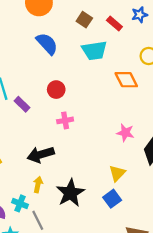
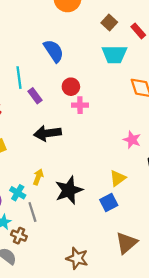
blue semicircle: (47, 44) -> (54, 51), moved
pink cross: (65, 120) -> (80, 105), moved
black arrow: (41, 154) -> (47, 133), moved

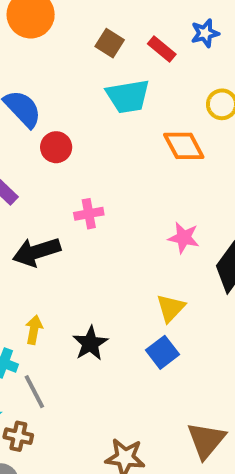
red circle: (71, 87) -> (56, 147), moved
pink cross: (80, 105) -> (89, 214), moved
black star: (69, 190) -> (90, 343), size x0.7
brown triangle: (126, 243) -> (206, 440), moved

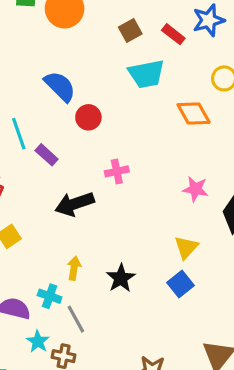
blue star: (205, 33) -> (209, 20), size x1.4
brown square: (110, 43) -> (130, 31), turned 30

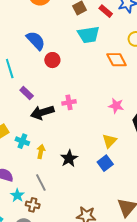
purple rectangle: (47, 155) -> (27, 93), moved
pink cross: (117, 171) -> (69, 102), moved
cyan cross: (50, 296) -> (22, 141), moved

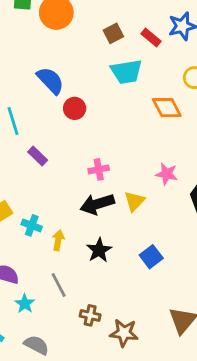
black arrow: (42, 112) -> (97, 204), moved
yellow triangle: (109, 141) -> (135, 201), moved
brown cross: (33, 205) -> (90, 315), moved

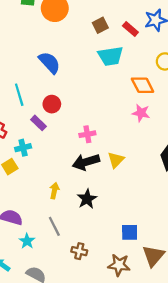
red circle: (75, 108) -> (52, 104), moved
pink star: (167, 174) -> (141, 113), moved
cyan cross: (32, 225) -> (23, 148), moved, turned -35
blue square: (151, 257) -> (130, 232), moved, turned 36
brown star: (124, 333) -> (119, 265), moved

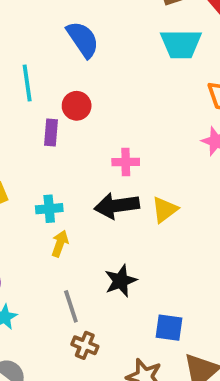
purple rectangle: (39, 123) -> (51, 133), turned 42
cyan cross: (23, 148) -> (49, 209), moved
black star: (87, 199) -> (121, 281), moved
gray line: (54, 226) -> (71, 306), moved

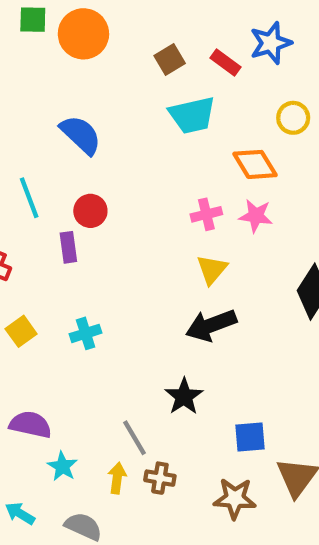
pink cross: (126, 162) -> (206, 214), moved
black arrow: (117, 206) -> (211, 325), moved
yellow triangle: (165, 210) -> (212, 269), moved
yellow arrow: (60, 244) -> (117, 478), moved

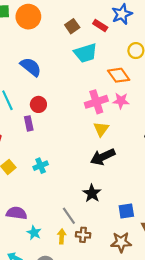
pink cross: (206, 214) -> (96, 102), size x1.5

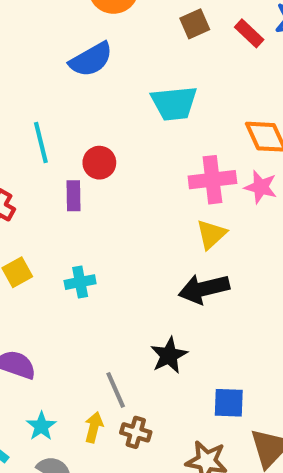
cyan trapezoid: (86, 53) -> (174, 103), moved
blue semicircle: (31, 67) -> (91, 59), moved, turned 100
cyan star: (34, 233) -> (41, 426), moved

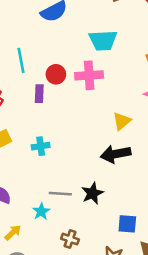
pink cross: (212, 180) -> (89, 75), moved
gray line: (116, 390) -> (60, 194), moved, turned -65
cyan star: (41, 426) -> (41, 211), moved
yellow arrow: (94, 427) -> (13, 233), moved, turned 30

